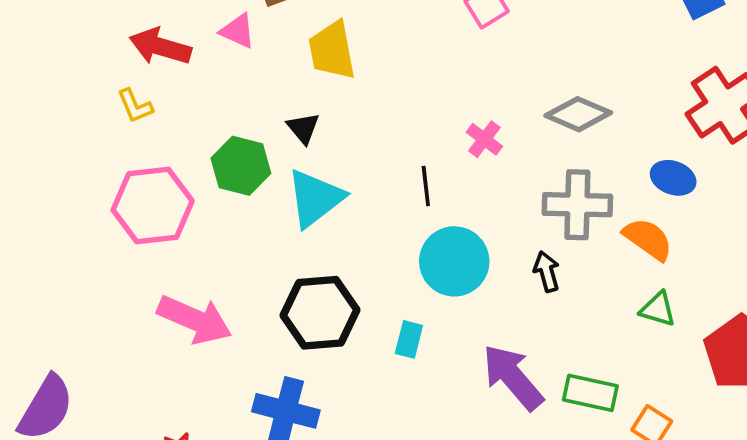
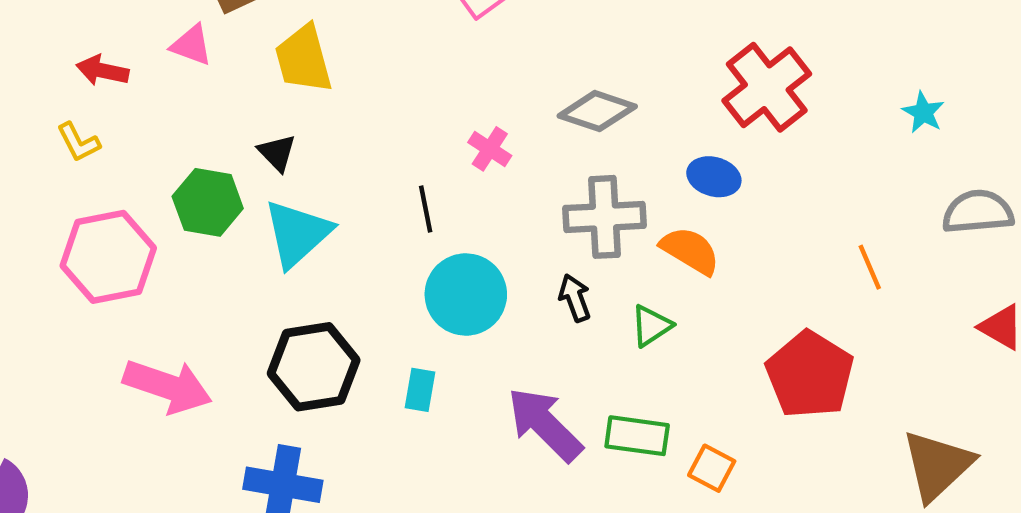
red arrow: (160, 47) -> (102, 70), size x0.7
green triangle: (658, 309) -> (651, 326), moved, turned -45

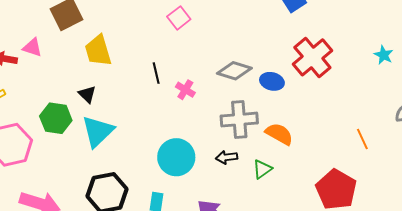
pink triangle: (191, 45) -> (32, 48), moved
cyan star: (923, 112) -> (384, 55), moved
blue ellipse: (714, 177) -> (272, 81), moved
black line: (426, 209) -> (156, 73), moved
black arrow: (575, 298) -> (227, 157), turned -75

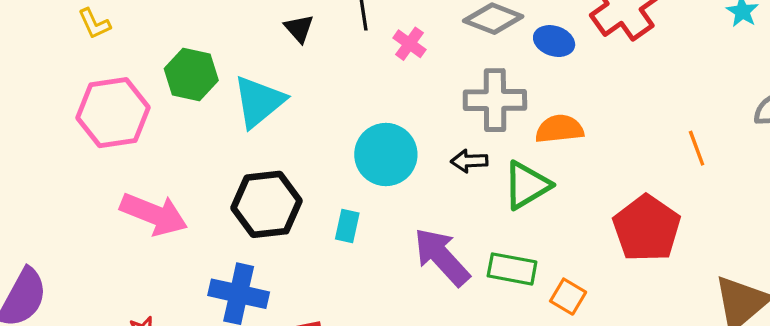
black triangle: (87, 94) -> (299, 28), moved
orange semicircle: (279, 134) -> (559, 129), turned -40
green triangle: (262, 169) -> (527, 185), size x1.5

